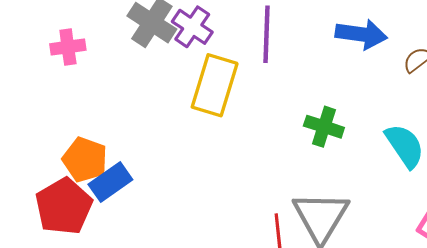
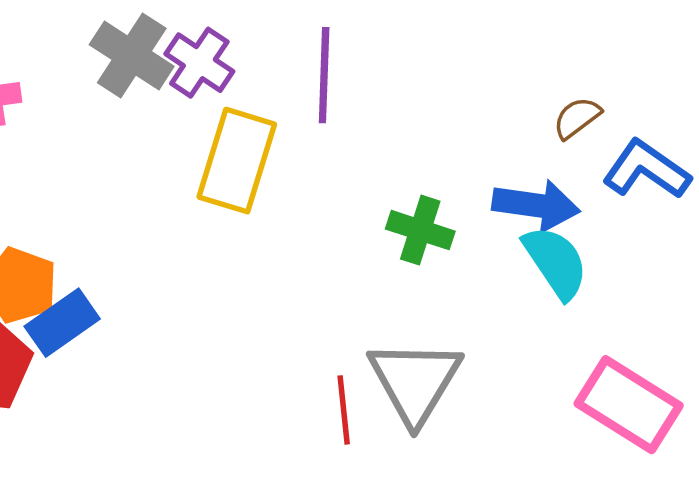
blue arrow: (361, 34) -> (536, 205), moved

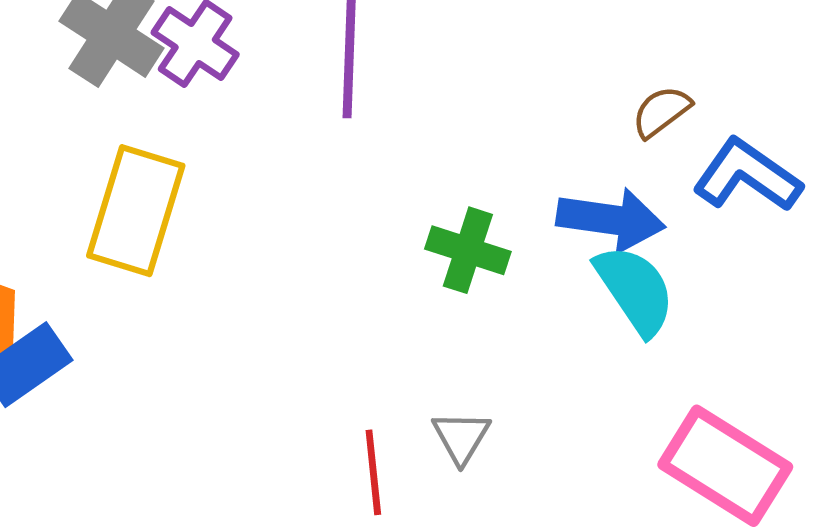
yellow rectangle: (237, 161) -> (136, 211), moved
gray triangle: (415, 381) -> (461, 437), size x0.5

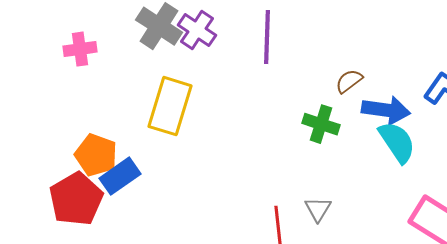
brown semicircle: (661, 112) -> (349, 81), moved

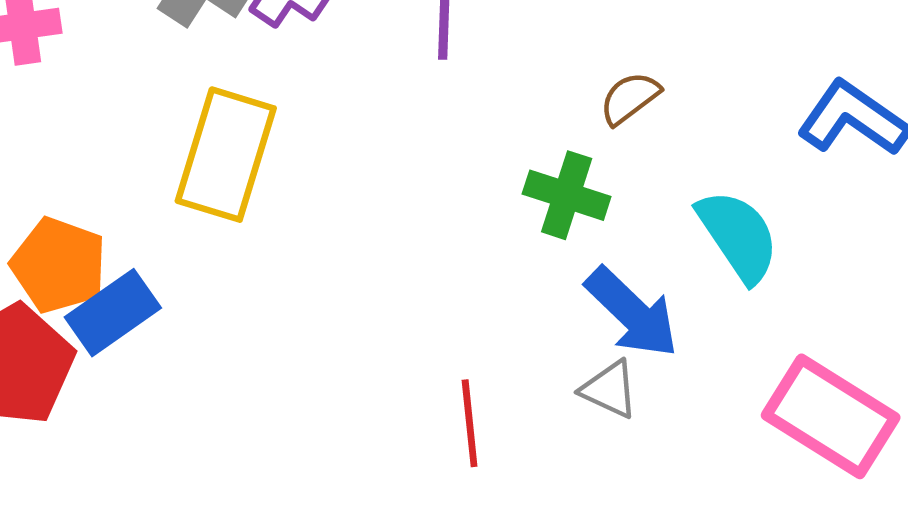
blue arrow: (386, 110) -> (632, 313), moved, turned 36
gray triangle: (318, 209) -> (609, 389), moved, turned -36

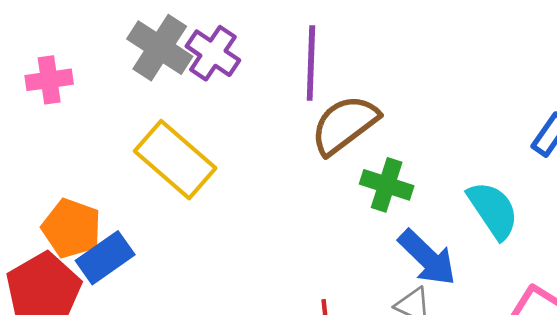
brown semicircle: (630, 98) -> (345, 125), moved, size x1.8
yellow rectangle: (226, 155) -> (175, 160), turned -66

